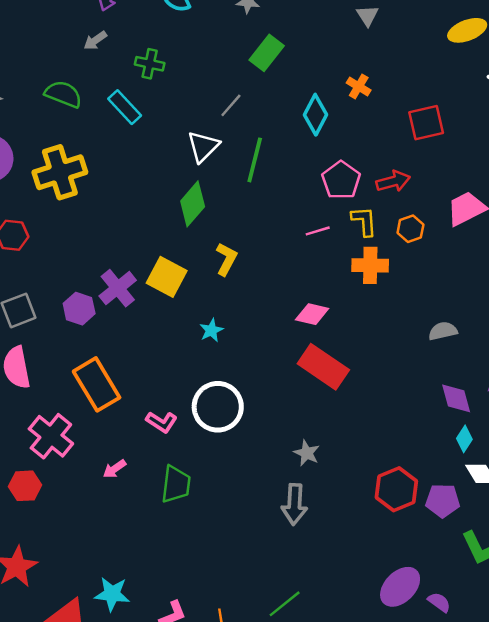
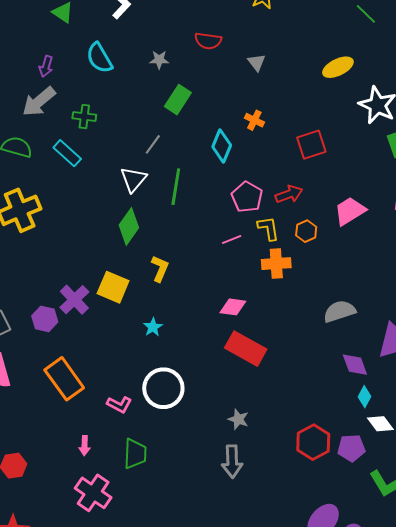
gray arrow: (95, 41) -> (39, 102), size x1.8
gray semicircle: (443, 331) -> (340, 311), size x1.4
pink cross: (51, 436) -> (93, 493), moved
pink arrow: (114, 469) -> (85, 446), turned -48

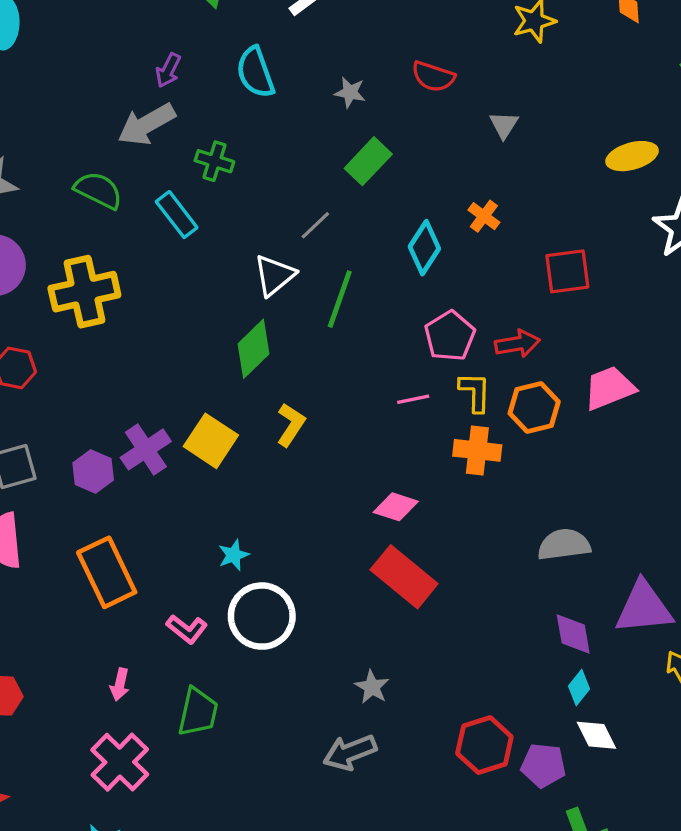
orange hexagon: (306, 231) -> (534, 407), size x1.4
cyan star: (153, 327) -> (234, 555), moved
gray arrow: (232, 461) -> (350, 752), turned 60

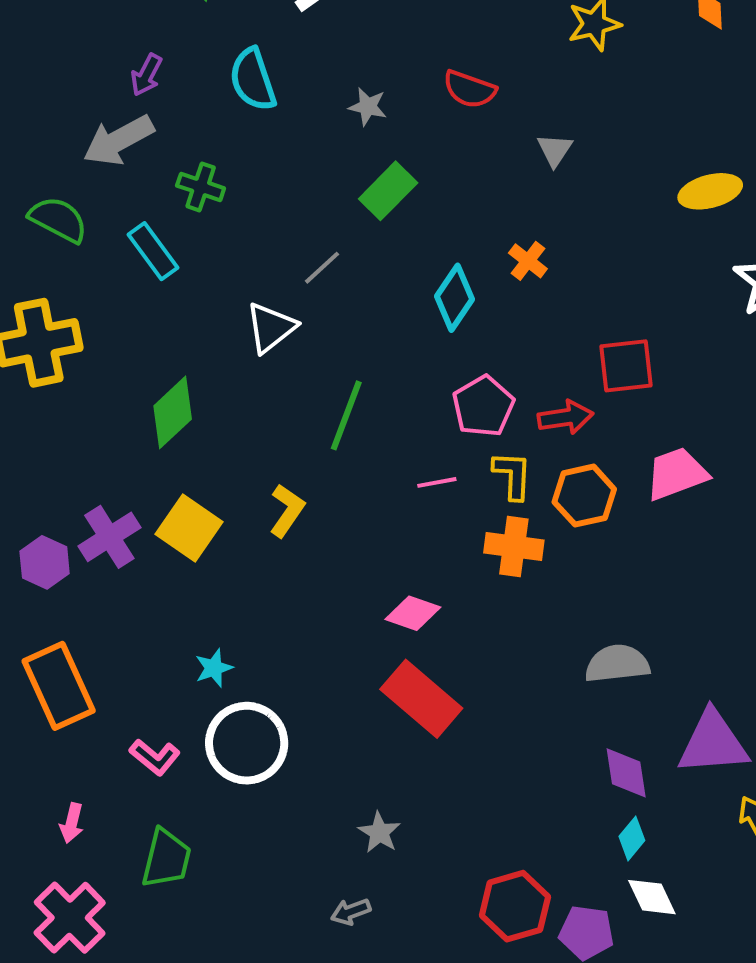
red square: (567, 271) -> (626, 366), moved
green line: (340, 299) -> (346, 415), moved
green diamond: (254, 349) -> (173, 412), moved
gray arrow: (350, 752) -> (351, 912), size x0.6

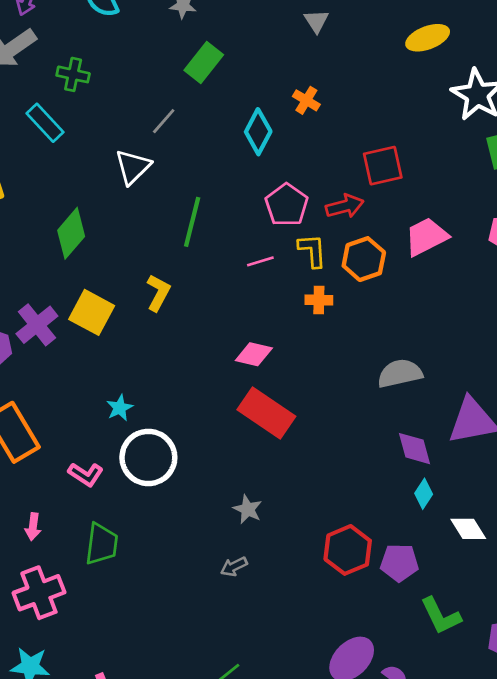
orange cross: (514, 547) -> (319, 300), size x0.7
white diamond: (652, 897) -> (468, 529), moved
pink cross: (70, 918) -> (39, 593), turned 30

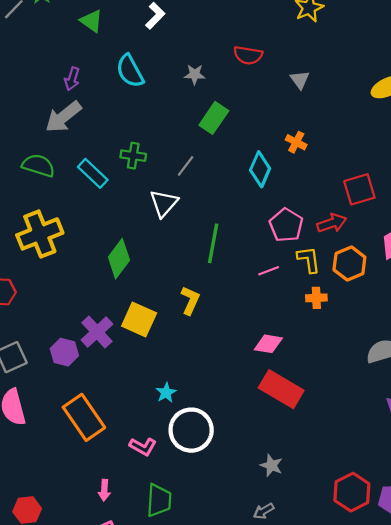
green cross: (73, 74) -> (133, 156), moved

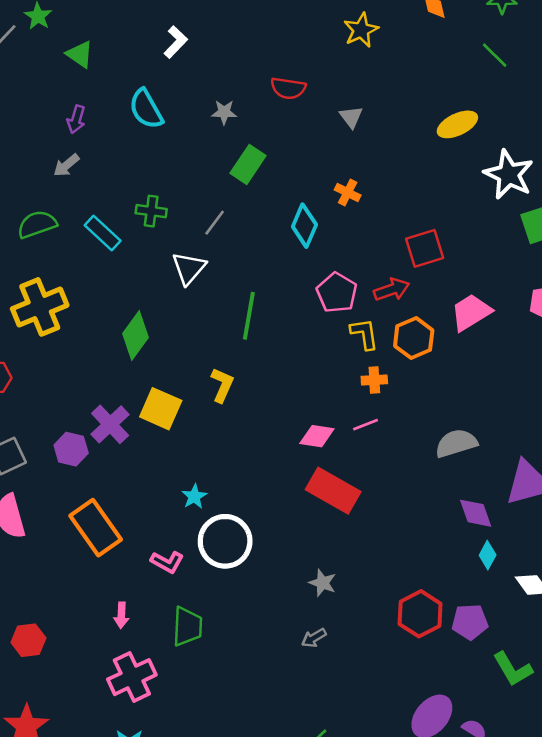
green triangle: (91, 21) -> (80, 54), moved
gray arrow: (63, 117) -> (66, 165), size x0.6
green semicircle: (38, 165) -> (37, 224), turned -36
pink line: (269, 271) -> (366, 425), moved

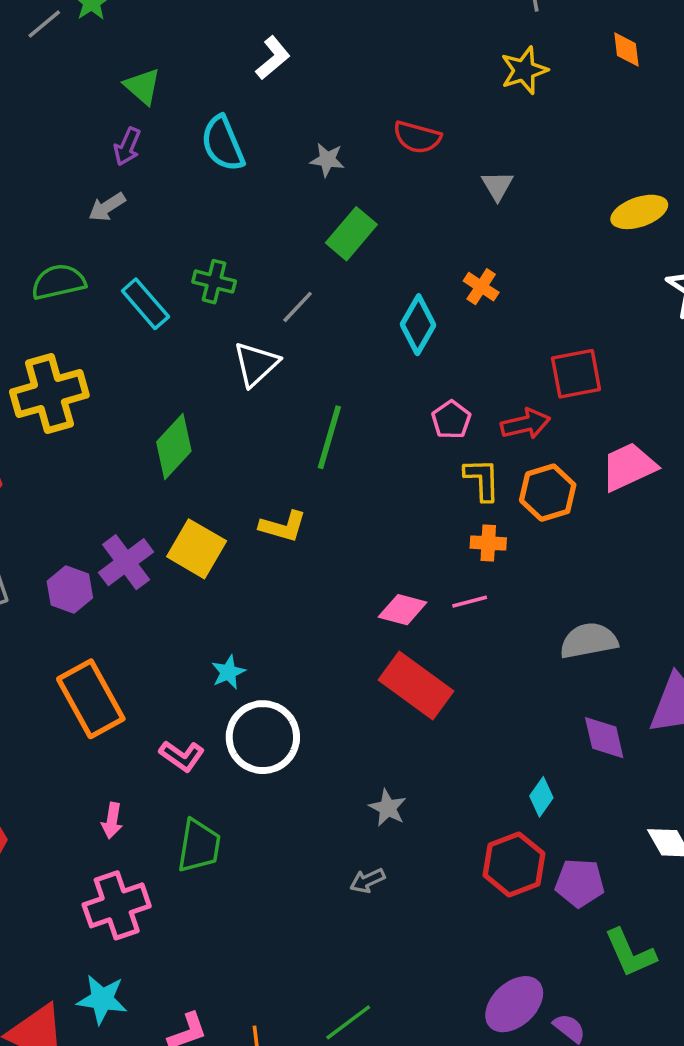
green triangle: (80, 54) -> (142, 86), moved
pink pentagon: (337, 293) -> (451, 420), size x0.7
yellow L-shape: (222, 385) -> (283, 526), turned 76
cyan diamond: (488, 555) -> (541, 797), moved

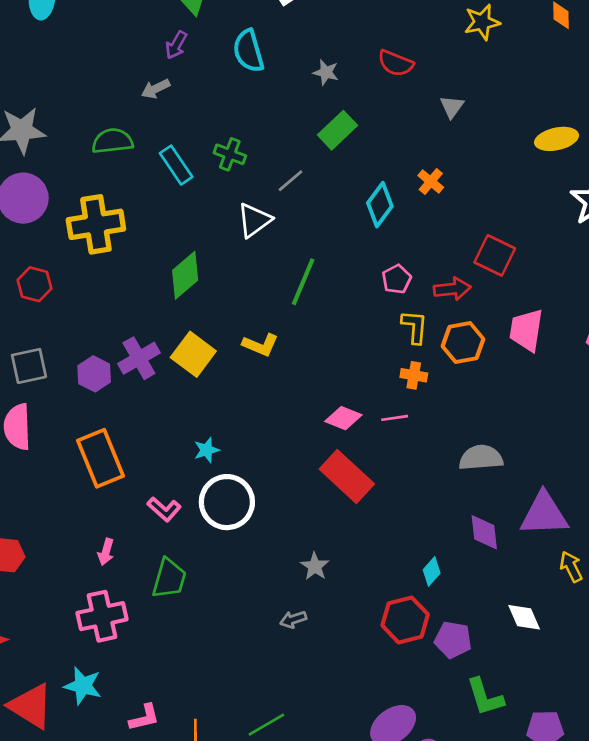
red square: (576, 374) -> (495, 255), turned 30
pink trapezoid: (629, 467) -> (526, 330), turned -63

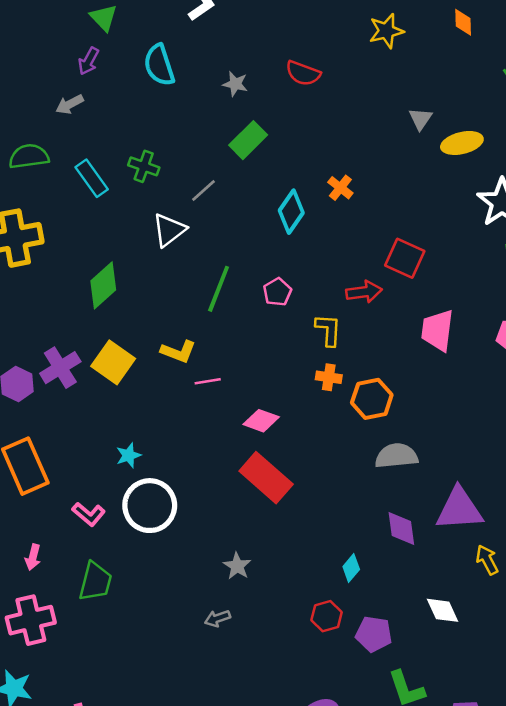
gray triangle: (452, 107) -> (420, 119), moved
pink pentagon: (397, 279) -> (277, 292), moved
orange hexagon: (463, 343) -> (372, 399), moved
pink line: (395, 418) -> (208, 381), moved
red hexagon: (405, 620) -> (327, 616), size x0.7

